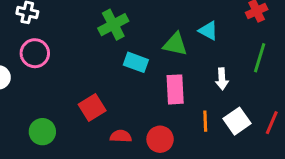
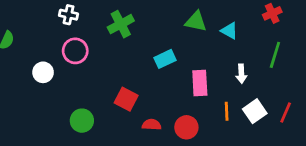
green cross: (113, 25) -> (121, 24), moved
green triangle: (175, 44) -> (196, 21), moved
cyan rectangle: (136, 62) -> (165, 59), turned -45
red square: (92, 108) -> (126, 99), turned -30

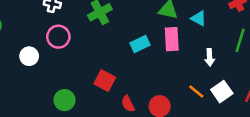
pink rectangle: (200, 83) -> (172, 39), moved
orange line: (227, 111) -> (196, 92), turned -49
red semicircle: (152, 125) -> (128, 104), turned -119

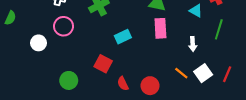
cyan triangle: (199, 18) -> (196, 11), moved
cyan rectangle: (140, 44) -> (123, 37), moved

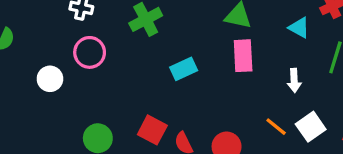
red square: (103, 64) -> (152, 130), moved

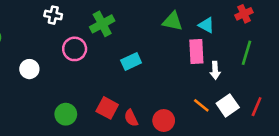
cyan triangle: (299, 28) -> (206, 25), moved
pink circle: (90, 52) -> (75, 49), moved
pink rectangle: (243, 56) -> (196, 51), moved

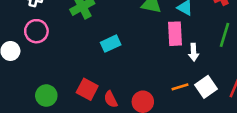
pink circle: (75, 49) -> (36, 31), moved
orange line: (201, 105) -> (180, 87), turned -56

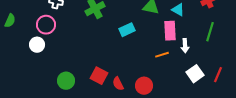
pink circle: (36, 31) -> (46, 25), moved
cyan rectangle: (111, 44) -> (127, 30), moved
orange line: (180, 87) -> (162, 55), moved

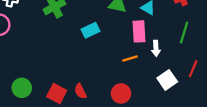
red line: (218, 75) -> (193, 69), moved
red square: (99, 76) -> (57, 93), moved
red circle: (144, 86) -> (121, 93), moved

